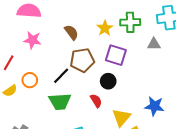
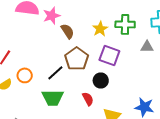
pink star: (32, 40) -> (52, 16), moved, turned -30
brown pentagon: (82, 60) -> (77, 59), turned -30

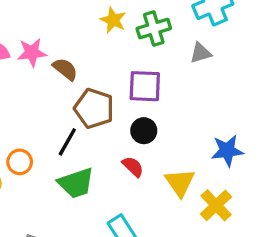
pink star: (52, 16) -> (32, 53), turned 30
yellow star: (100, 29) -> (113, 20), moved

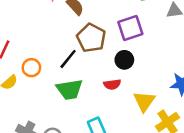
purple square: (145, 86) -> (130, 28), turned -30
red semicircle: (133, 167) -> (112, 84), turned 119

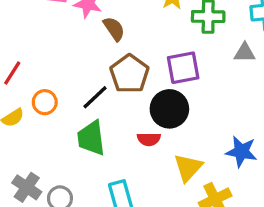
black circle: (124, 60) -> (169, 109), size x1.5
green trapezoid: (69, 89) -> (91, 138), turned 84

